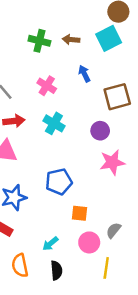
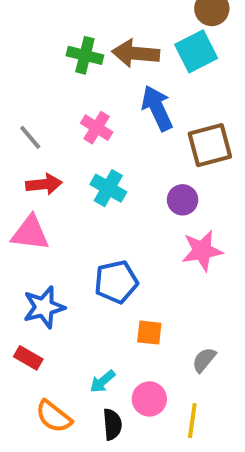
brown arrow: (71, 40) -> (136, 53), size x1.6
blue arrow: (84, 74) -> (157, 108), size x1.6
pink circle: (89, 242) -> (149, 399), moved
orange semicircle: (20, 266) -> (54, 417), turned -40

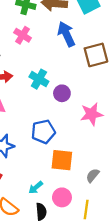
pink cross: (97, 128) -> (23, 35), moved
purple circle: (183, 200) -> (62, 93), moved
orange square: (149, 333) -> (62, 160), size x1.5

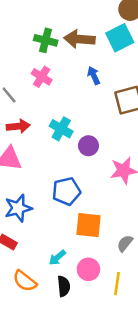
blue arrow: (66, 34) -> (94, 75), size x0.6

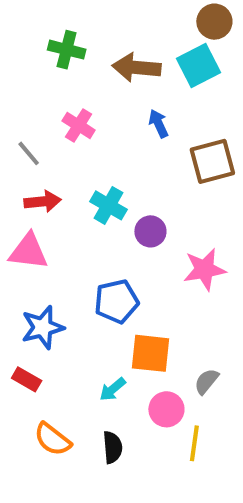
green cross: (46, 40) -> (67, 50), moved
cyan arrow: (57, 258) -> (113, 389), moved
pink circle: (88, 269) -> (166, 409), moved

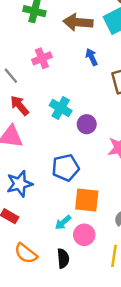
pink cross: (79, 125) -> (42, 58), turned 36
red arrow: (43, 201) -> (20, 106), turned -125
pink circle: (166, 409) -> (84, 235), moved

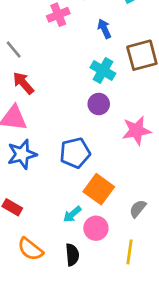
pink cross: (42, 58) -> (58, 15), moved
cyan cross: (61, 108) -> (103, 71), moved
blue star: (20, 184) -> (22, 154), moved
orange square: (87, 200) -> (99, 189), turned 30

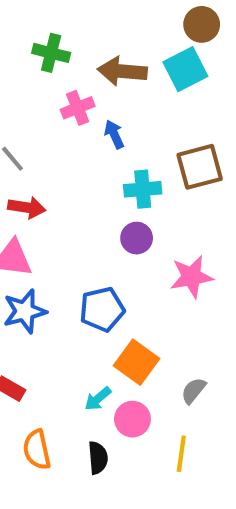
blue arrow: (104, 29) -> (114, 134), moved
cyan cross: (103, 71) -> (143, 189), turned -35
red arrow: (23, 83) -> (27, 208), turned 140
orange semicircle: (30, 249) -> (37, 450), turned 40

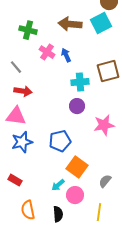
green cross: (51, 53) -> (28, 30), moved
pink cross: (78, 108) -> (47, 52), moved, turned -35

